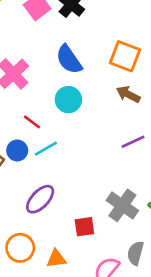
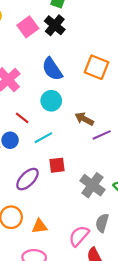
brown arrow: (128, 94) -> (84, 119), moved
cyan line: (46, 149) -> (43, 138), moved
red square: (84, 227) -> (57, 165), moved

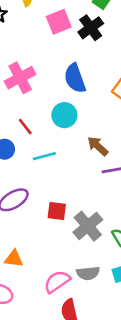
red square: (57, 165) -> (57, 211), moved
gray semicircle: (102, 223) -> (88, 273), turned -126

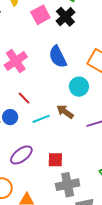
cyan circle: (64, 115) -> (79, 87), moved
brown arrow: (98, 146) -> (65, 112), moved
gray cross: (88, 226) -> (68, 185), moved, turned 35

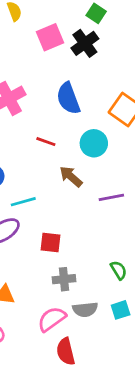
red line: (24, 98) -> (46, 142), moved, turned -32
cyan line: (41, 119) -> (23, 202), moved
gray cross: (68, 185) -> (64, 279), size x0.7

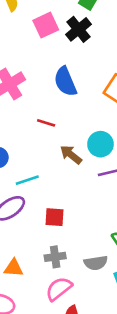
cyan circle: (94, 143) -> (100, 144), moved
gray cross: (64, 279) -> (55, 257), moved
gray semicircle: (85, 309) -> (96, 263), moved

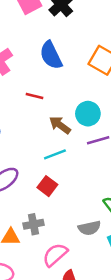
cyan line: (27, 180) -> (55, 154), moved
red square: (54, 217) -> (47, 186), turned 36
gray cross: (55, 257) -> (33, 224), moved

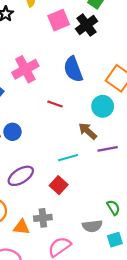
cyan circle: (88, 114) -> (103, 106), moved
brown arrow: (60, 125) -> (88, 131), moved

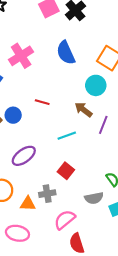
red line: (55, 104) -> (42, 102), moved
purple line: (108, 149) -> (103, 125), turned -54
red square: (59, 185) -> (66, 171), moved

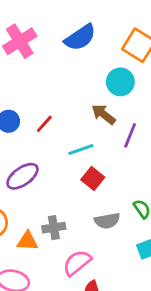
blue semicircle: (66, 53) -> (80, 37), turned -100
red line: (42, 102) -> (44, 124), moved, turned -64
red square: (66, 171) -> (93, 179), moved
gray semicircle: (94, 198) -> (107, 221), moved

